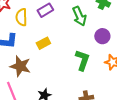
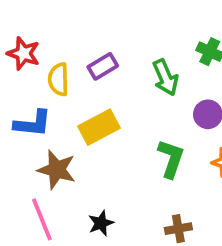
yellow rectangle: (43, 43) -> (99, 127), size x1.5

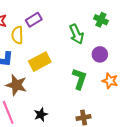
purple rectangle: (103, 66) -> (34, 20), moved

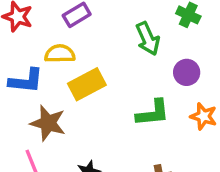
yellow semicircle: (17, 35) -> (60, 54), moved, turned 90
green L-shape: (79, 79) -> (153, 113), turned 65

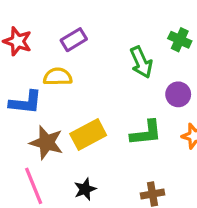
yellow rectangle: (87, 84) -> (88, 135), moved

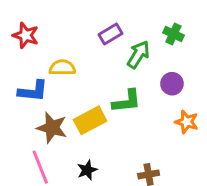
purple rectangle: (74, 40) -> (111, 34), moved
green arrow: (141, 62) -> (138, 54), turned -124
green L-shape: (146, 133) -> (127, 101), moved

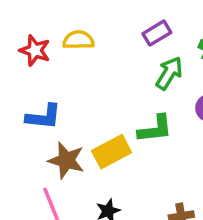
purple rectangle: (111, 34) -> (157, 33), moved
yellow semicircle: (62, 68) -> (78, 40), moved

